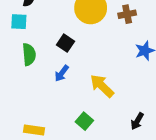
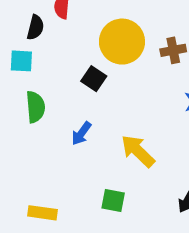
black square: (65, 43) -> (94, 79), moved
green square: (84, 121) -> (113, 200), turned -30

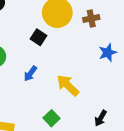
green square: (113, 200) -> (51, 118), turned 35

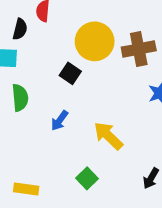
brown cross: (91, 19) -> (139, 49), size x1.5

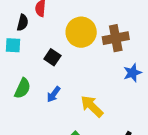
black square: (70, 73) -> (52, 57), moved
green semicircle: (20, 98) -> (23, 88), moved, turned 30

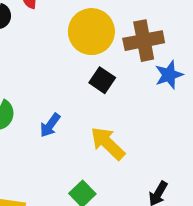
black square: (52, 57) -> (102, 80), moved
blue star: (132, 73) -> (169, 75), moved

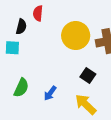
black square: (102, 80) -> (88, 75), moved

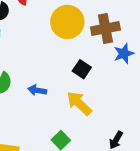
blue arrow: (50, 93) -> (37, 90), turned 64

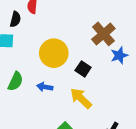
yellow circle: (67, 22) -> (54, 53), moved
brown cross: (105, 29) -> (103, 34), turned -30

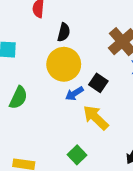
black semicircle: (15, 19) -> (64, 32), moved
blue arrow: (45, 87) -> (74, 94), moved, turned -42

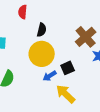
black square: (98, 83) -> (68, 68), turned 32

